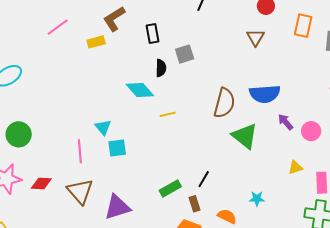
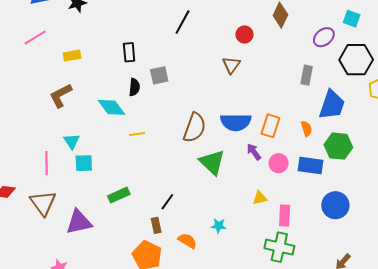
brown L-shape: (114, 19) -> (61, 95), moved
orange rectangle: (303, 26) -> (270, 126), moved
green rectangle: (170, 189) -> (119, 195), moved

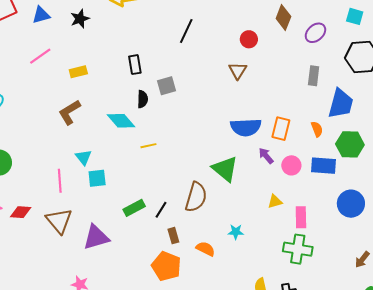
purple ellipse: (324, 37) -> (315, 33), moved
brown semicircle: (195, 128) -> (196, 197), moved
black line: (167, 202) -> (161, 210), moved

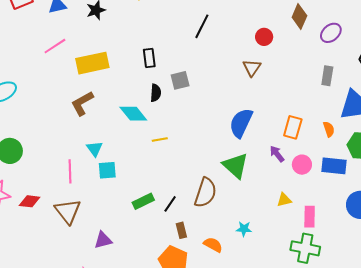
yellow rectangle: (78, 72) -> (92, 63), size x1.8
blue semicircle: (246, 127) -> (241, 123), moved, turned 116
purple triangle: (96, 237) -> (103, 240), moved, size x0.7

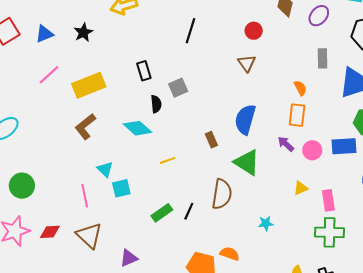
orange semicircle: (329, 129) -> (300, 88), moved
yellow line: (160, 140) -> (168, 160), moved
brown rectangle: (181, 230) -> (211, 140), moved
orange semicircle: (213, 245) -> (230, 254), moved

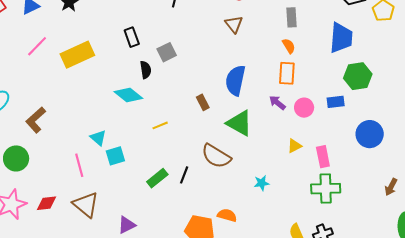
gray rectangle: (323, 58) -> (291, 17), moved
brown L-shape: (85, 126) -> (36, 120), moved
blue rectangle: (344, 146) -> (336, 102), size x0.7
brown semicircle: (222, 194) -> (216, 156), turned 116

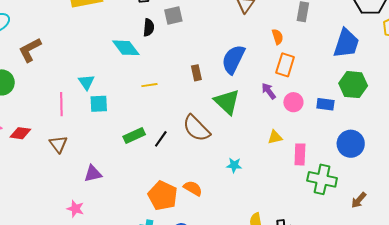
orange semicircle: (289, 46) -> (278, 37), moved
green cross: (326, 189) -> (322, 179), moved
brown triangle: (86, 205) -> (58, 144), size x0.7

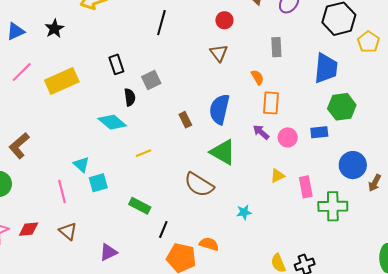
brown rectangle: (196, 73) -> (185, 120), moved
green rectangle: (134, 135) -> (140, 206), turned 65
black line: (161, 139) -> (163, 230), moved
brown arrow: (359, 200) -> (375, 183), moved

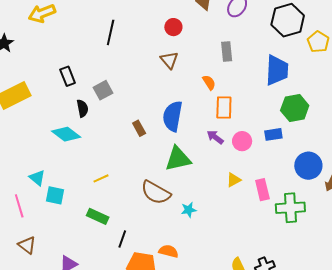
green triangle: (223, 152) -> (178, 159), turned -40
yellow line: (144, 153) -> (101, 178), moved
cyan square: (98, 183) -> (55, 195), turned 30
cyan star: (244, 212) -> (189, 210), moved

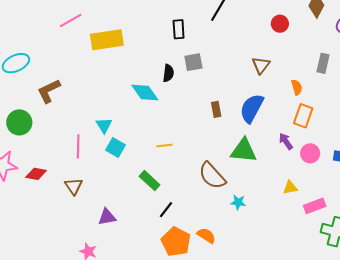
brown triangle: (169, 60) -> (261, 65), moved
black rectangle: (68, 76) -> (179, 29), moved
pink rectangle: (262, 190) -> (315, 206), turned 65

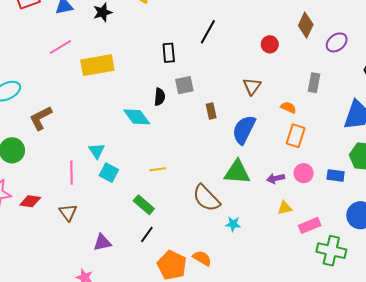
orange semicircle: (297, 87) -> (288, 107), turned -49
brown rectangle: (216, 109) -> (211, 111), moved
purple arrow: (286, 141) -> (276, 178), moved, turned -66
black line: (166, 210) -> (147, 234), moved

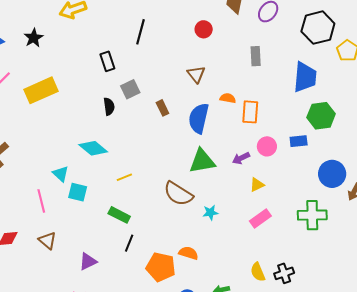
orange semicircle: (288, 107) -> (228, 98), moved
cyan diamond: (137, 117) -> (93, 148), moved
pink rectangle: (310, 225) -> (260, 218), moved

